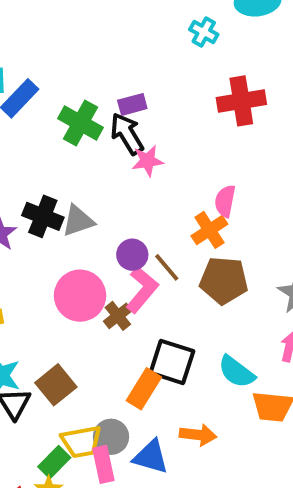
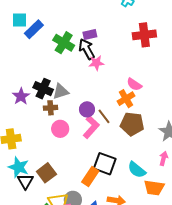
pink semicircle: (225, 201) -> (134, 84), turned -70
pink circle: (80, 296) -> (60, 129), size x0.7
brown cross: (118, 316) -> (51, 108), moved, turned 32

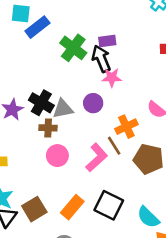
orange cross: (126, 99) -> (126, 127), moved
purple circle: (87, 109) -> (93, 103), moved
orange rectangle: (90, 176) -> (72, 207), moved

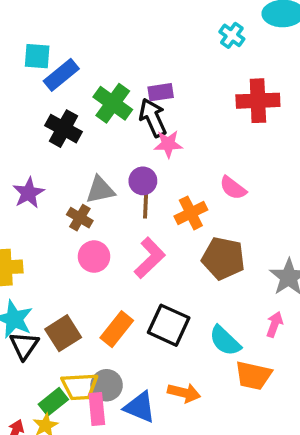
black cross: (41, 103) -> (63, 129), moved
brown cross: (48, 128) -> (80, 218), turned 30
brown line: (114, 146) -> (146, 204), moved, turned 36

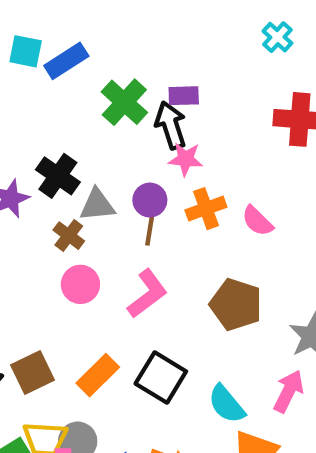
cyan square: (37, 56) -> (26, 51), moved
black cross: (63, 129) -> (58, 176), moved
orange cross: (191, 213) -> (206, 209), moved
pink arrow: (275, 324) -> (288, 391), size x1.4

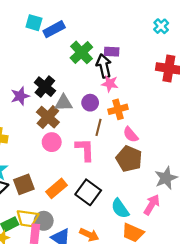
pink semicircle: (257, 221) -> (131, 135), moved
brown line: (150, 228) -> (98, 127), moved
brown cross: (69, 236) -> (48, 117), size x1.5
pink L-shape: (147, 294) -> (85, 150), turned -60

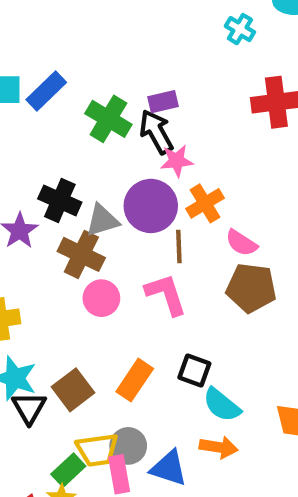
purple circle: (90, 103) -> (151, 206), size x1.6
black square: (88, 192) -> (194, 371), size x0.7
cyan semicircle: (120, 208) -> (222, 405), moved

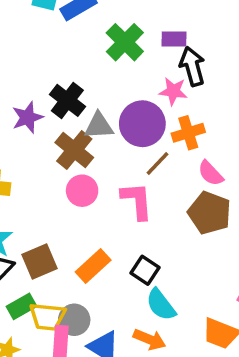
black arrow: (156, 132) -> (192, 66), moved
brown line: (179, 247) -> (158, 163), turned 32
green rectangle: (68, 470) -> (22, 306), moved

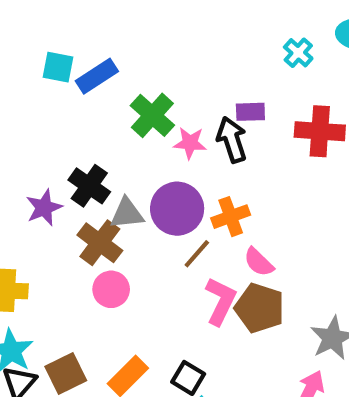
purple rectangle: (174, 39) -> (250, 112), moved
pink star: (173, 91) -> (190, 143), moved
pink L-shape: (137, 201) -> (221, 301), moved, turned 33

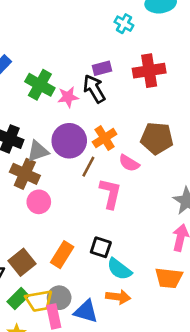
brown pentagon: (260, 308) -> (157, 138), moved

